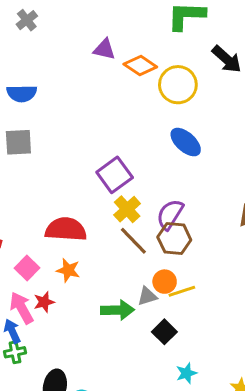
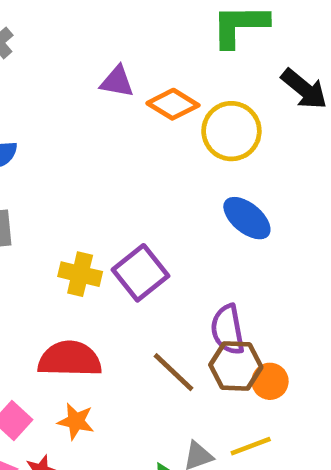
yellow cross: (127, 209) -> (80, 274), moved, turned -32
purple semicircle: (170, 214) -> (228, 330), turned -40
orange circle: (165, 282) -> (270, 381), moved

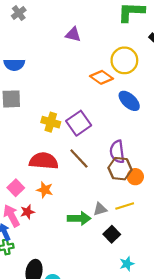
orange diamond: (173, 104) -> (102, 77), moved
brown line: (174, 372) -> (79, 158), moved

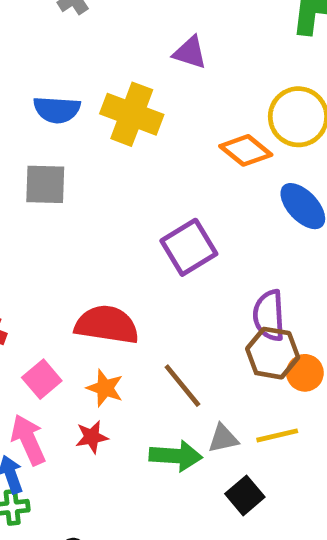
yellow cross: (51, 122) -> (132, 114), moved, size x1.4
brown line: (79, 158) -> (182, 386), moved
red star: (27, 212) -> (92, 437), moved

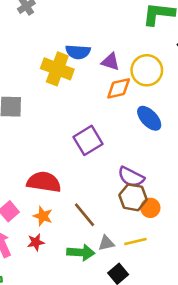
purple triangle: (190, 53) -> (110, 62), moved
blue semicircle: (57, 110) -> (78, 52), moved
orange diamond: (246, 150) -> (119, 88), turned -52
purple semicircle: (269, 315) -> (131, 177), turned -60

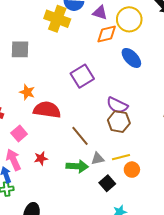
orange circle: (150, 208) -> (132, 170), moved
orange star: (43, 216) -> (27, 92), moved

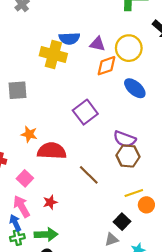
gray triangle: (98, 159) -> (111, 239), moved
green arrow: (77, 166) -> (46, 235), moved

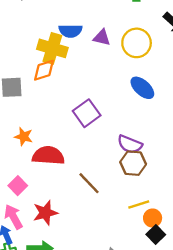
orange diamond: (107, 66) -> (44, 70), moved
red star: (50, 202) -> (45, 213), size x1.5
black square: (122, 222) -> (156, 235), moved

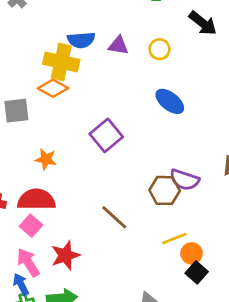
yellow circle: (137, 43) -> (160, 49), size x0.6
orange diamond: (44, 70) -> (53, 88), turned 50
orange star: (24, 137) -> (46, 159), moved
purple semicircle: (130, 144) -> (184, 180), moved
red semicircle: (48, 156) -> (36, 200), moved

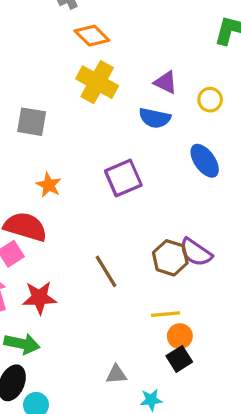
blue semicircle: (81, 40) -> (155, 118), moved
orange diamond: (53, 88) -> (92, 36), moved

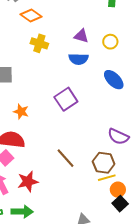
yellow cross: (97, 82) -> (39, 43), size x0.7
brown hexagon: (170, 258) -> (104, 163), moved

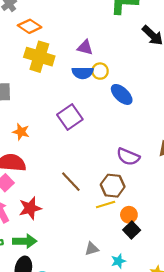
yellow circle: (110, 42) -> (100, 71), moved
yellow cross: (39, 43) -> (39, 57), size x1.5
yellow line: (107, 178) -> (106, 205), moved

